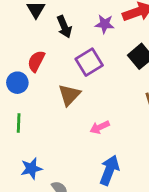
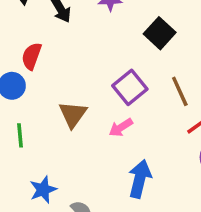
purple square: (89, 62) -> (130, 87), moved
brown triangle: (69, 95) -> (73, 114), moved

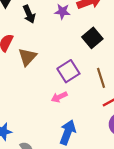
brown triangle: (73, 114) -> (27, 57), moved

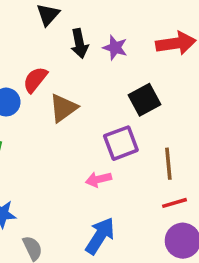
purple star: (62, 12) -> (115, 48), moved
black square: (92, 38) -> (145, 100), moved

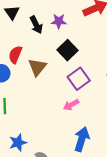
black square: (145, 100) -> (68, 50), moved

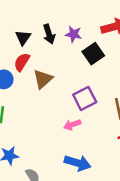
black triangle: (12, 13) -> (23, 38), moved
black square: (68, 50) -> (93, 54), moved
blue arrow: (82, 139) -> (78, 163), turned 80

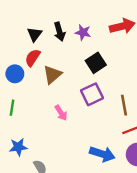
black square: (93, 54) -> (96, 63), moved
pink arrow: (72, 125) -> (61, 113), moved, turned -105
blue arrow: (78, 163) -> (102, 154), moved

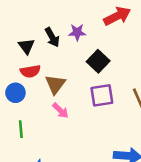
red semicircle: (33, 58) -> (30, 71), turned -120
purple square: (92, 94) -> (102, 95), turned 30
pink arrow: (61, 113) -> (60, 111), moved

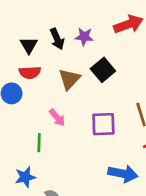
brown triangle: (55, 84) -> (69, 79), moved
purple square: (102, 95) -> (103, 124), moved
green line: (21, 129) -> (39, 143), moved

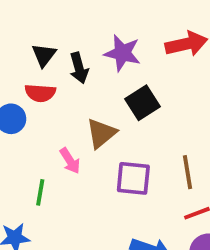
purple star: (84, 37) -> (122, 53), size x1.4
black arrow: (57, 39) -> (79, 68), moved
brown triangle: (69, 79) -> (101, 133), moved

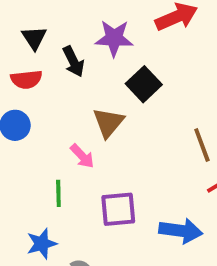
black triangle: (44, 55) -> (34, 38), moved
red semicircle: (40, 93) -> (26, 79), moved
purple square: (133, 178) -> (118, 209), moved

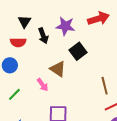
brown triangle: (108, 122) -> (58, 69), turned -42
green line: (58, 193) -> (14, 94), moved, turned 40

